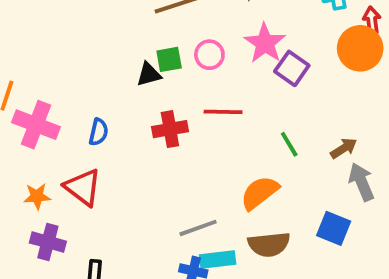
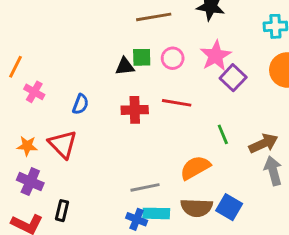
pink cross: (36, 125) -> (34, 92), size x0.6
brown arrow: (344, 148) -> (263, 143), size x1.4
blue square: (334, 228) -> (229, 207), moved

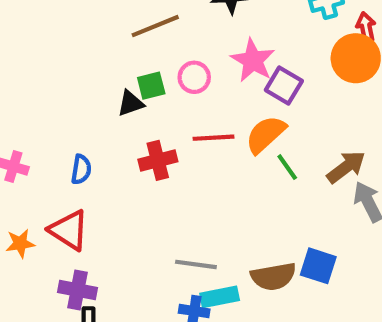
orange semicircle: (195, 168) -> (266, 134), moved
purple cross: (30, 182) -> (77, 290), moved
gray line: (145, 187) -> (196, 264), turned 32

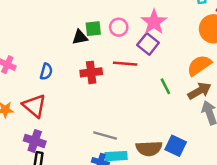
purple square: (284, 85) -> (148, 44), moved
orange semicircle: (266, 134) -> (199, 65), moved

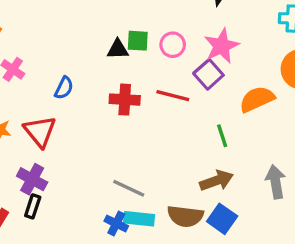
orange semicircle: (199, 65) -> (257, 99), moved
brown arrow: (199, 91) -> (216, 181), moved

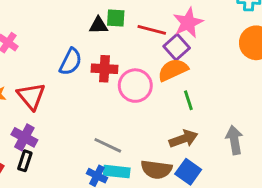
pink circle: (173, 45) -> (135, 86), moved, size x1.5
blue semicircle: (64, 88) -> (71, 62), moved, size x1.4
red line: (173, 96) -> (152, 30), moved
orange semicircle: (257, 99) -> (173, 70), moved

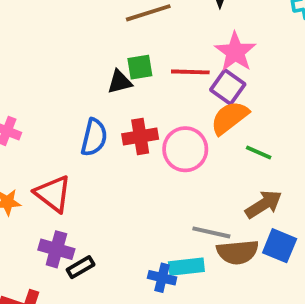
green line: (188, 100) -> (259, 153), turned -36
gray line: (108, 145) -> (211, 232), moved
black rectangle: (25, 161) -> (81, 267), moved, turned 54

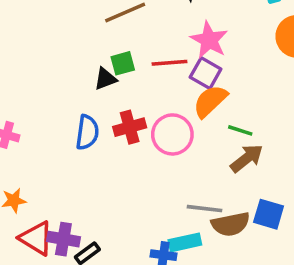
red triangle: (53, 194) -> (36, 238), moved
brown arrow: (264, 204) -> (247, 158), moved

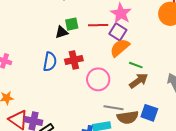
pink circle: (172, 134) -> (98, 79), moved

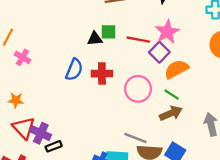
orange semicircle: (120, 48) -> (176, 69), moved
pink circle: (98, 79) -> (138, 89), moved

